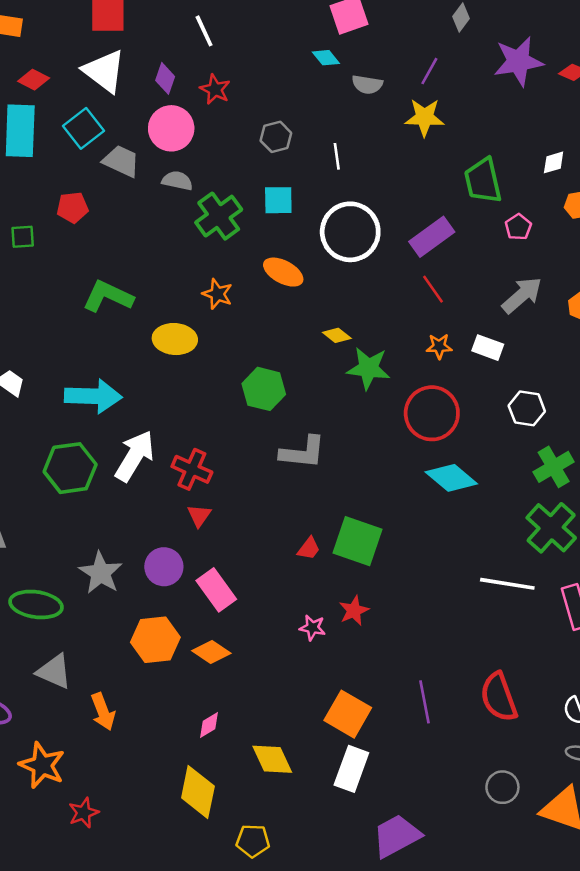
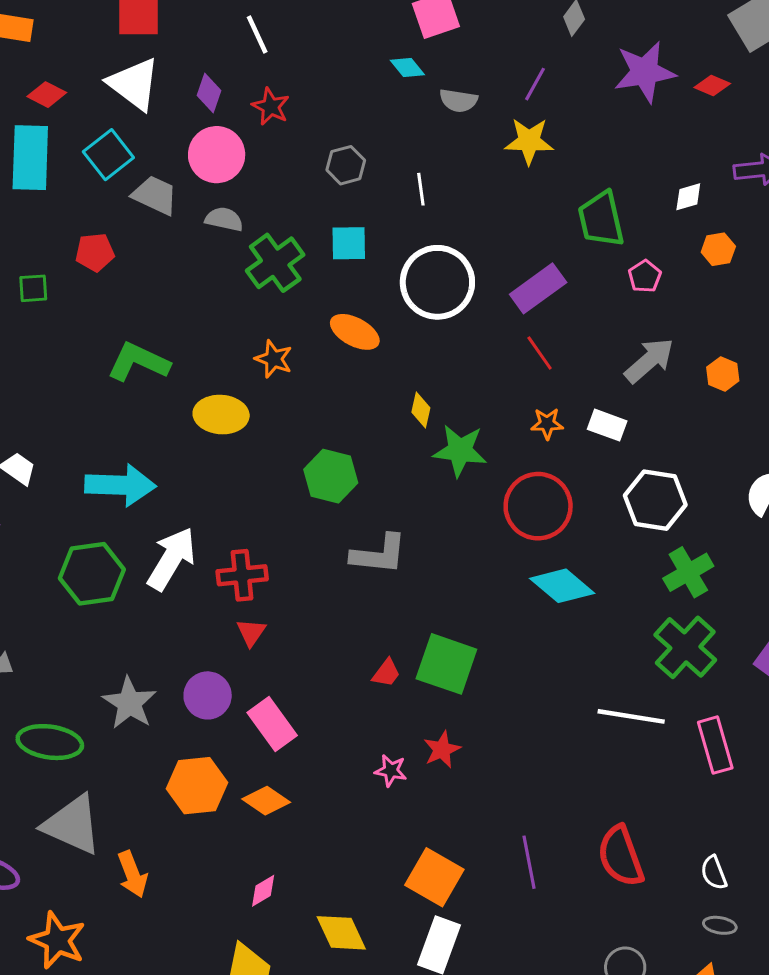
yellow diamond: (337, 335) -> (421, 410), turned 64
white hexagon: (527, 408) -> (655, 500), size x1.4
red cross: (192, 469) -> (242, 575), turned -30
gray triangle: (54, 671) -> (72, 825), size x1.4

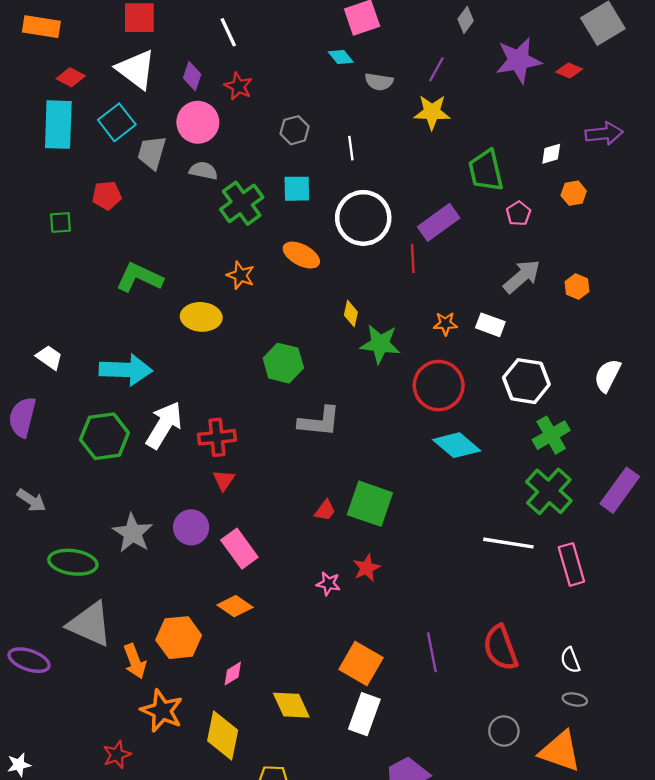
gray trapezoid: (155, 195) -> (152, 153), turned -99
red line: (540, 353) -> (413, 258), moved, turned 32
orange hexagon: (197, 786) -> (179, 638), moved
orange star: (57, 940) -> (162, 711), moved

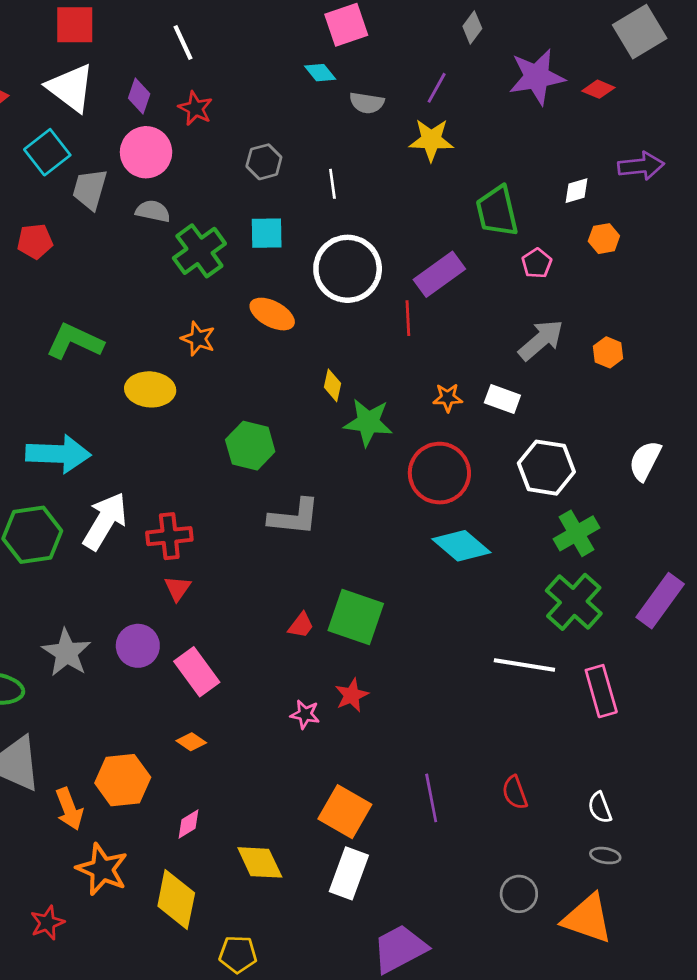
orange diamond: (235, 606) -> (191, 742), size x0.7
red semicircle: (501, 648) -> (515, 792), size x0.6

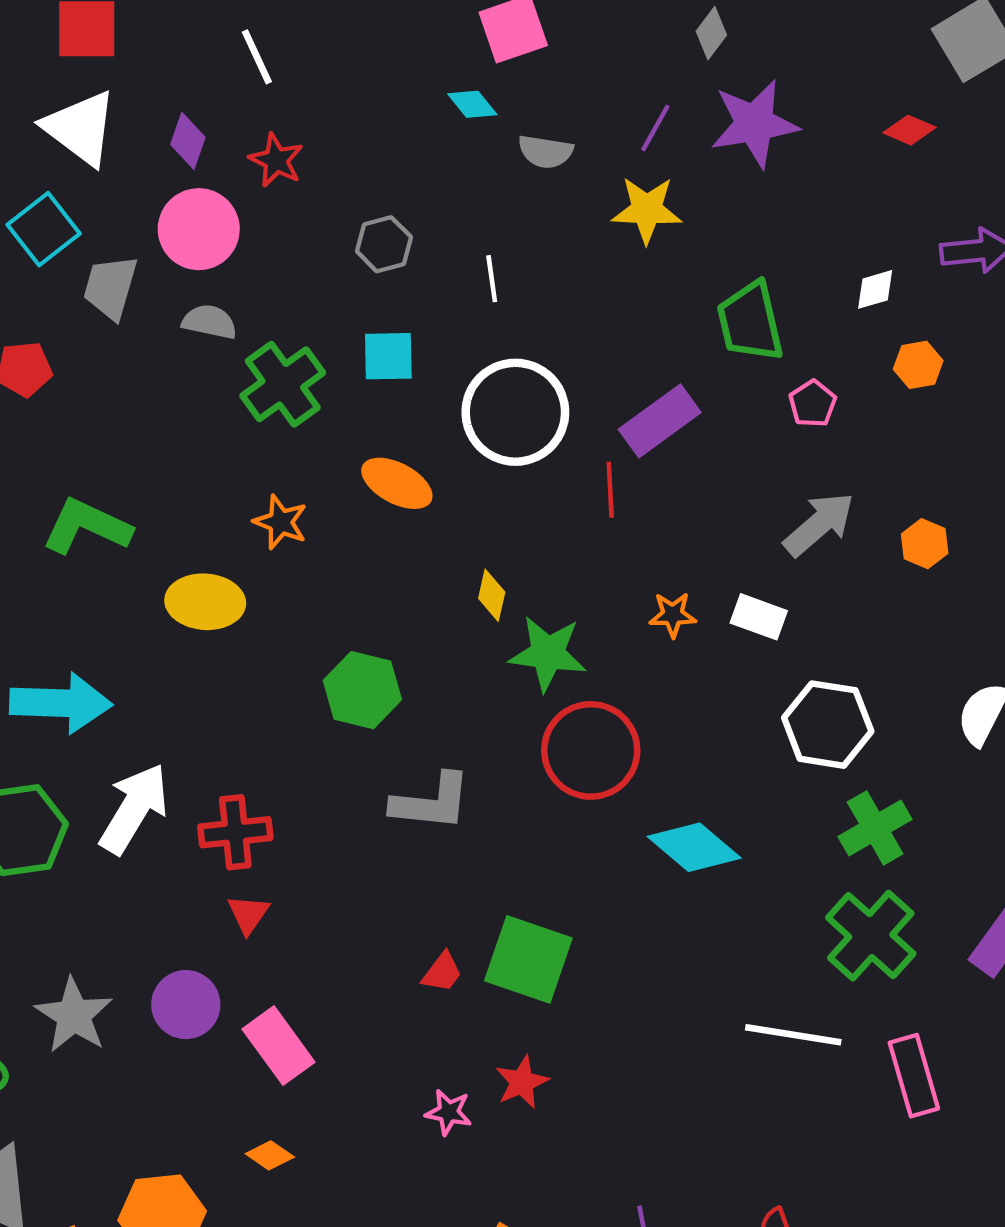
purple star: (537, 77) -> (754, 124), moved
red circle: (439, 473) -> (591, 750), moved

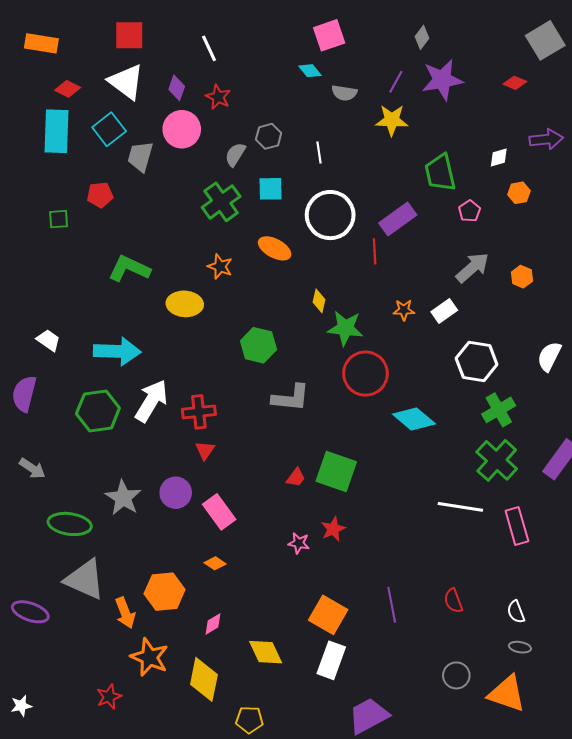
gray semicircle: (209, 322) -> (235, 154), moved, turned -70
white rectangle: (759, 617) -> (444, 311), turned -55

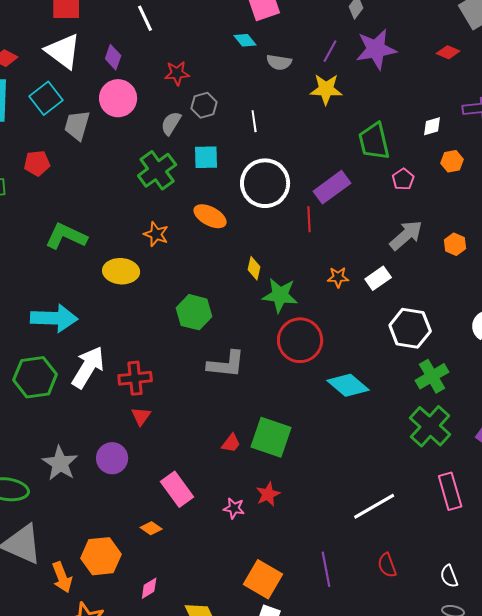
red star: (218, 97) -> (177, 73), moved, turned -30
white line: (460, 507) -> (374, 506), moved, turned -39
pink rectangle: (219, 512) -> (177, 489), moved

